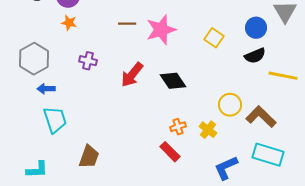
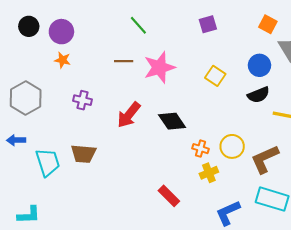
blue arrow: (46, 89) -> (16, 140), moved
brown L-shape: (261, 117) -> (265, 159), turned -68
orange cross: (178, 127) -> (200, 149), moved, turned 35
yellow cross: (208, 130) -> (209, 173), turned 30
brown trapezoid: (89, 157) -> (84, 154), moved, turned 75

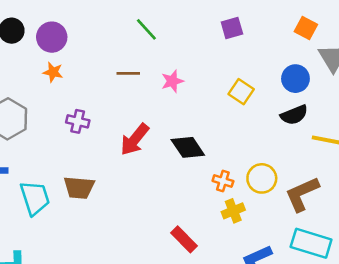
pink star: (159, 67) -> (172, 81), size x0.6

